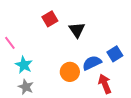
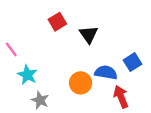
blue semicircle: (92, 63) -> (106, 73), turned 36
gray star: (26, 87) -> (40, 100), moved

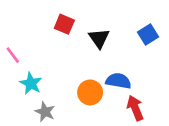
red square: (57, 22) -> (64, 24), turned -36
blue square: (133, 62) -> (148, 34), moved

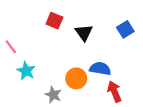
gray star: (45, 112) -> (53, 95), moved

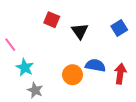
red arrow: (114, 92) -> (120, 74), moved, turned 30
gray star: (53, 95) -> (35, 90), moved

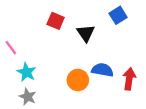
blue square: (119, 28) -> (118, 15), moved
gray star: (35, 90) -> (28, 97), moved

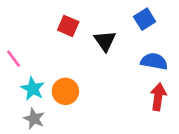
blue semicircle: (102, 70) -> (154, 61), moved
orange circle: (78, 80) -> (65, 91), moved

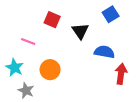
pink line: (14, 59) -> (28, 41), moved, turned -32
blue semicircle: (154, 61) -> (104, 52), moved
cyan star: (33, 89) -> (15, 68), moved

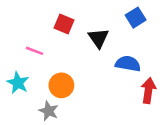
gray star: (26, 91) -> (49, 111), moved

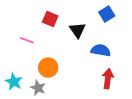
cyan star: (18, 83) -> (14, 82), moved
red arrow: (148, 90) -> (108, 79), moved

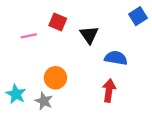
blue square: (107, 14) -> (138, 16), moved
pink line: (27, 40) -> (29, 36), moved, turned -32
red arrow: (108, 79) -> (109, 91), moved

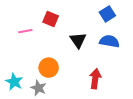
blue square: (138, 16) -> (107, 14), moved
black triangle: (89, 35) -> (78, 40), moved
blue semicircle: (116, 58) -> (109, 41), moved

